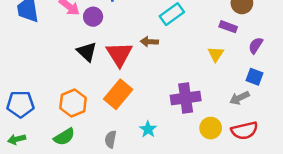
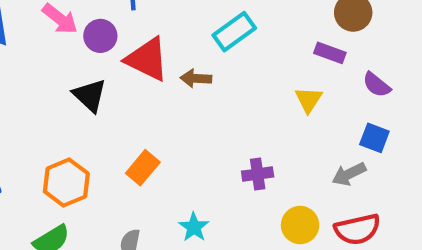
purple semicircle: (256, 45) -> (377, 85), turned -84
red triangle: (119, 54) -> (147, 59), moved, turned -32
orange rectangle: (118, 94) -> (143, 168), size x0.7
purple cross: (186, 98) -> (258, 174), size x0.6

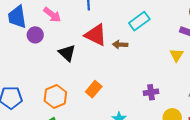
purple circle: (100, 36) -> (35, 35), moved

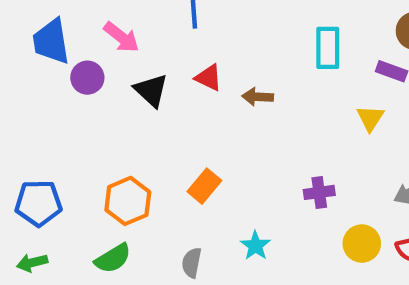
cyan rectangle: (139, 21) -> (328, 48), moved, turned -54
red triangle: (96, 35) -> (209, 78), size x0.6
black triangle: (67, 53) -> (151, 90), moved

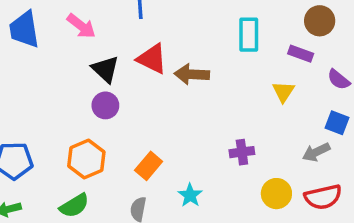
purple circle: (87, 78) -> (105, 105), moved
red triangle: (209, 78) -> (152, 59), size x1.4
brown arrow: (258, 97) -> (192, 74), size x1.4
orange rectangle: (204, 186) -> (149, 166), moved

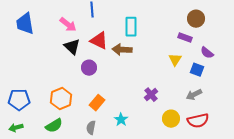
pink arrow: (81, 26) -> (68, 25), moved
cyan rectangle: (249, 35) -> (131, 27), moved
purple circle: (105, 105) -> (89, 68), moved
blue square: (337, 123) -> (197, 70), moved
purple cross: (242, 152) -> (151, 95), turned -32

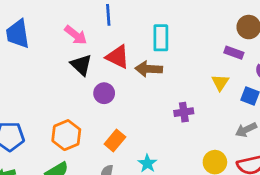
purple cross: (151, 95) -> (184, 112), moved, turned 32

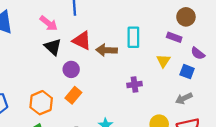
cyan rectangle: (161, 38) -> (133, 37), moved
orange rectangle: (115, 140) -> (73, 95), moved

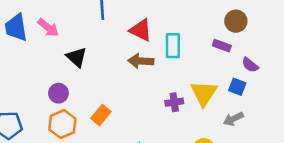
pink arrow: (49, 23) -> (48, 28), moved
red triangle: (82, 40) -> (141, 30), moved
yellow triangle: (163, 61) -> (204, 93), moved, size x1.6
purple circle: (71, 69) -> (58, 93), moved

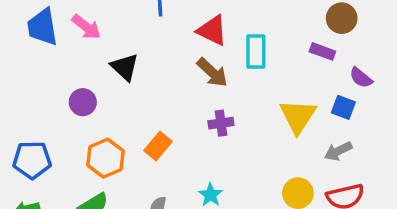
brown arrow: (141, 61) -> (212, 72), turned -140
purple circle: (58, 93) -> (83, 102), moved
purple cross: (174, 102) -> (221, 123), moved

